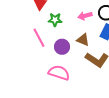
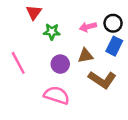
pink line: (39, 38) -> (18, 63), moved
brown triangle: (83, 40) -> (85, 56), turned -32

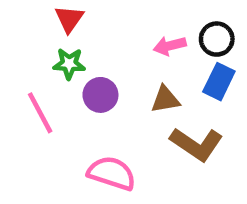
green star: (52, 32) -> (69, 64), moved
purple circle: (60, 64) -> (100, 95), moved

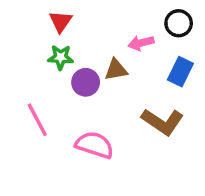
black circle: (217, 39) -> (179, 23), moved
brown triangle: (165, 99) -> (116, 70), moved
pink line: (40, 113) -> (37, 120), moved

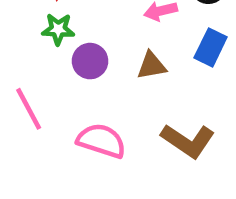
brown triangle: (116, 70) -> (151, 66), moved
brown L-shape: (162, 122) -> (188, 141), moved

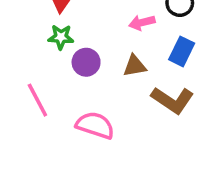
brown L-shape: (188, 141) -> (173, 100), moved

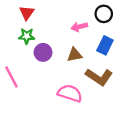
pink semicircle: (95, 125) -> (70, 93), moved

